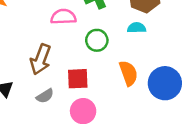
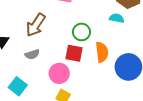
green circle: (97, 40) -> (82, 32), moved
red square: (78, 79) -> (74, 53), moved

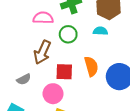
brown arrow: (36, 25) -> (42, 52), moved
green circle: (82, 32) -> (68, 34), moved

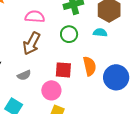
pink semicircle: (43, 18) -> (35, 17), moved
brown arrow: (42, 52) -> (32, 43), moved

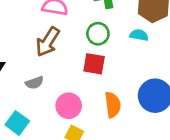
orange semicircle: (90, 66) -> (113, 105), moved
red square: (63, 70) -> (94, 64), moved

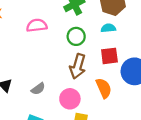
brown arrow: (48, 42) -> (78, 66), moved
red square: (94, 64) -> (109, 56), moved

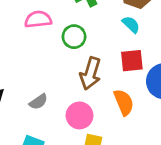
cyan semicircle: (108, 28) -> (131, 24), turned 48
green circle: (76, 36) -> (74, 37), moved

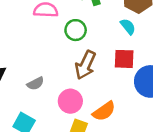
orange semicircle: (124, 102) -> (104, 111), moved, turned 70

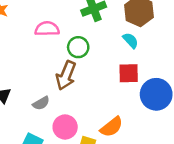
brown arrow: (85, 65) -> (66, 75), moved
pink circle: (70, 101) -> (65, 127), moved

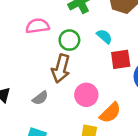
cyan semicircle: (131, 40) -> (104, 36), moved
pink circle: (65, 127) -> (86, 95), moved

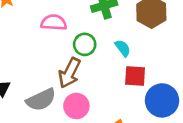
pink circle: (86, 95) -> (76, 106), moved
gray semicircle: (40, 98) -> (41, 100), size x1.6

